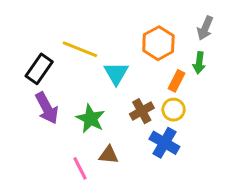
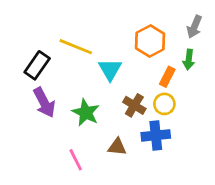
brown cross: (142, 111) -> (134, 105), turned -30
blue cross: (164, 143) -> (156, 135), turned -36
brown triangle: (109, 155) -> (117, 147), moved

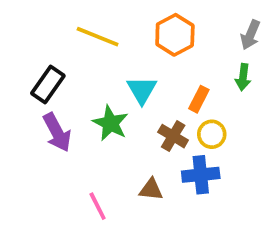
orange hexagon: (150, 41) -> (175, 35), moved
yellow line: (76, 47) -> (98, 37), moved
orange rectangle: (167, 77) -> (199, 99), moved
green star: (86, 113) -> (110, 123), moved

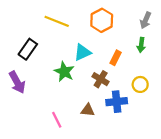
cyan triangle: (142, 90) -> (82, 52), turned 36
purple arrow: (57, 132) -> (17, 82), moved
yellow circle: (212, 134) -> (140, 84), moved

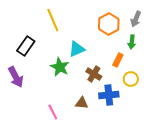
orange hexagon: (102, 20) -> (109, 24), moved
yellow line: (57, 21) -> (53, 20), turned 45
orange rectangle: (116, 58) -> (118, 60), moved

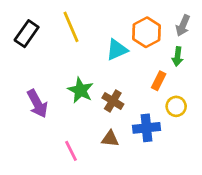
black rectangle: (26, 46) -> (27, 34), moved
cyan triangle: (77, 49) -> (117, 50), moved
brown cross: (94, 74) -> (113, 101), moved
purple arrow: (16, 77) -> (37, 104), moved

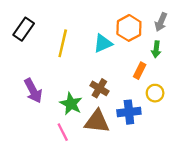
yellow line: (71, 27) -> (63, 43), moved, turned 36
green star: (80, 90) -> (71, 104), moved
brown triangle: (110, 139) -> (97, 121), size x1.6

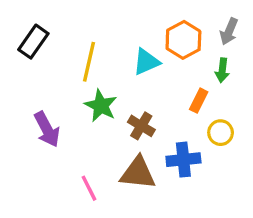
green star: (71, 104) -> (101, 106), moved

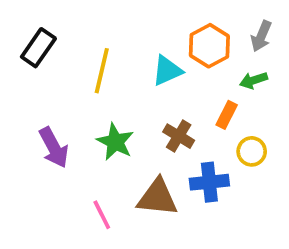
green arrow: (222, 70) -> (254, 80), turned 65
green star: (101, 106) -> (115, 142), moved
brown cross: (141, 126) -> (179, 136), moved

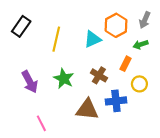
pink line: (102, 215) -> (41, 123), moved

